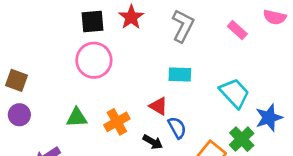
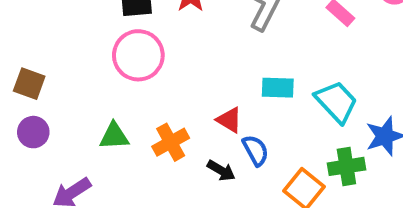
cyan rectangle: (180, 75) -> (278, 88), moved
green cross: (242, 139) -> (346, 166), turned 35

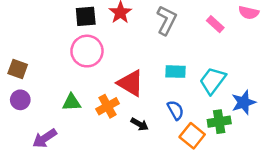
cyan trapezoid: (336, 102) -> (213, 81), turned -100
red triangle: (229, 120) -> (131, 83), moved, size x1.6
blue semicircle: (256, 150) -> (176, 110), moved

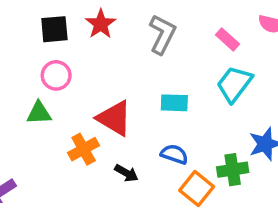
pink circle: (87, 51) -> (56, 75), size x0.7
cyan trapezoid: (213, 81) -> (234, 84), moved
green triangle: (72, 102) -> (39, 113), moved
blue semicircle: (176, 110) -> (174, 154), turned -42

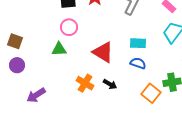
orange cross: (84, 149) -> (85, 83), moved, turned -30
blue semicircle: (174, 154) -> (138, 63), moved

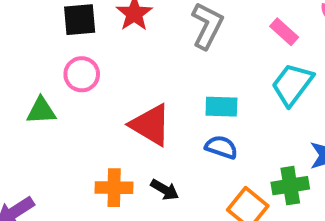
green triangle: (59, 49) -> (41, 111), moved
orange cross: (85, 83) -> (114, 188), turned -30

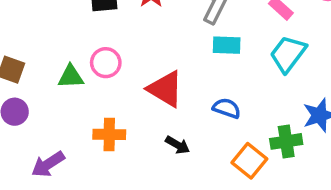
pink circle: (82, 74) -> (106, 63), moved
cyan rectangle: (221, 107) -> (227, 45), moved
orange cross: (114, 188) -> (109, 134), moved

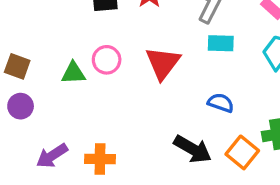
red triangle: (165, 89) -> (163, 63), moved, turned 36
orange cross: (109, 134) -> (100, 159), moved
black arrow: (178, 145) -> (193, 149), moved, size x1.6

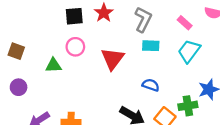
pink circle: (107, 60) -> (75, 47), moved
brown square: (17, 66) -> (16, 51), moved

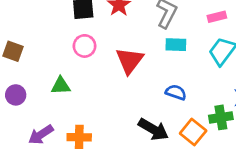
pink rectangle: (185, 23) -> (217, 17), turned -56
green triangle: (53, 65) -> (61, 86), moved

